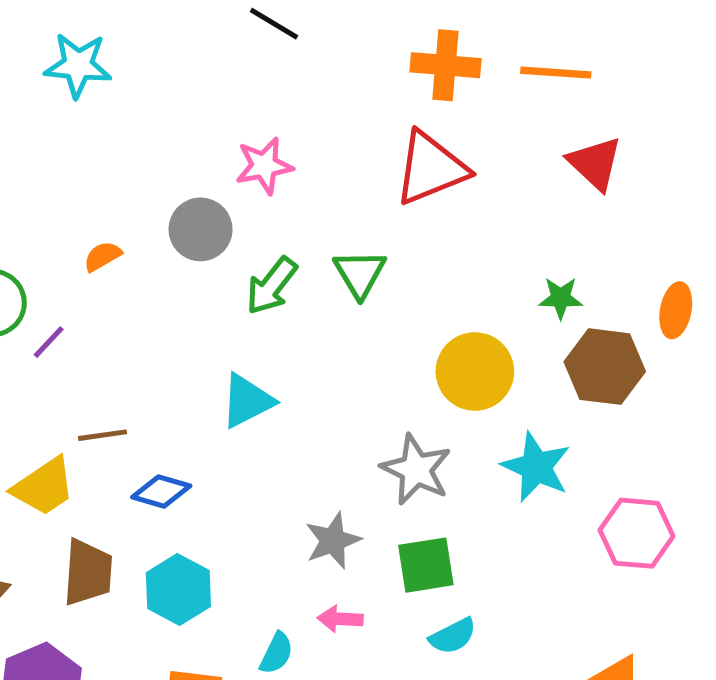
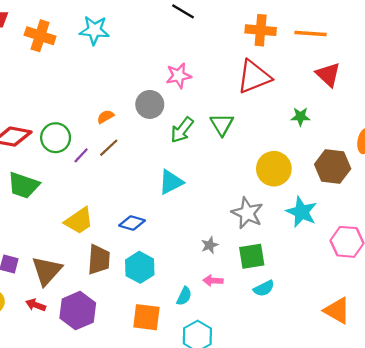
green star: (561, 298) -> (300, 117), moved
brown line: (102, 435) -> (109, 148), moved, turned -35
gray star: (333, 541) -> (210, 245), size x0.7

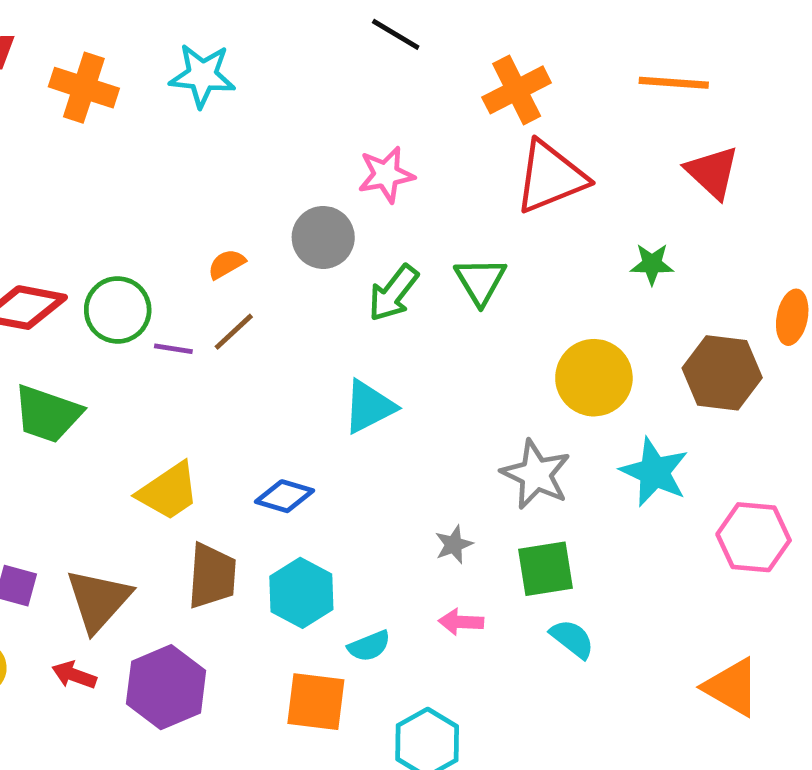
orange cross: (261, 30) -> (517, 90), moved, turned -32
purple line: (81, 155) -> (173, 349), turned 56
cyan semicircle: (264, 288) -> (572, 639), turned -115
cyan semicircle: (184, 296) -> (369, 646), moved, turned 42

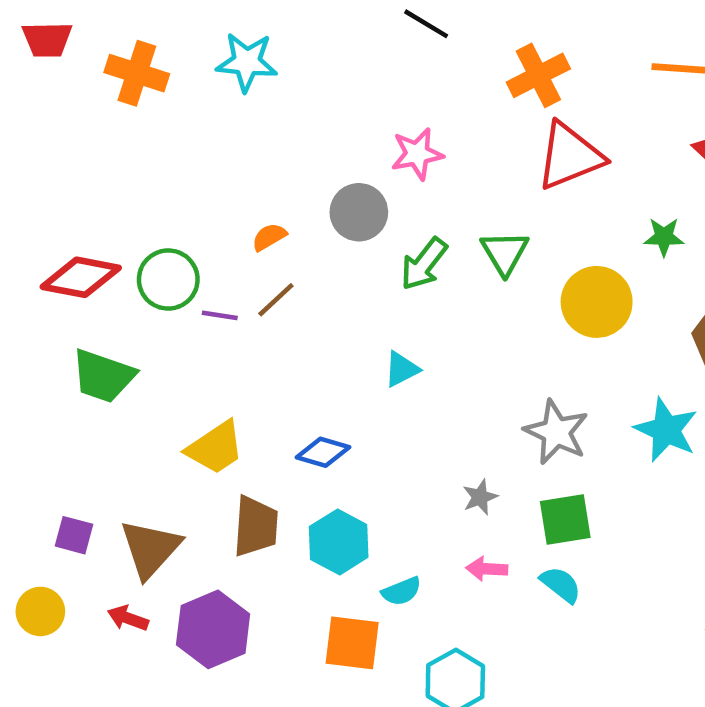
yellow circle: (594, 378) -> (597, 302), moved
cyan triangle: (369, 407) -> (401, 369), size x0.7
cyan semicircle: (572, 639) -> (561, 585), moved

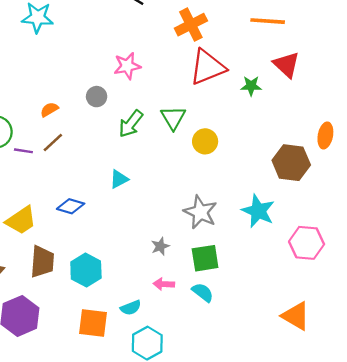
gray circle: (359, 212) -> (97, 97), size x0.7
green star: (664, 237) -> (251, 86), moved
yellow circle: (597, 302) -> (205, 141), moved, size x0.7
blue diamond: (323, 452) -> (71, 206), moved
cyan semicircle: (401, 591) -> (131, 308), moved

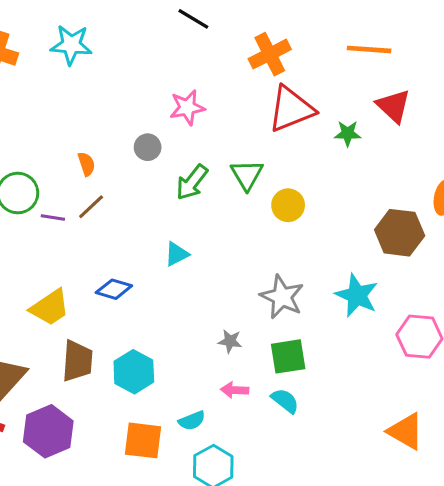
orange semicircle: (49, 110) -> (86, 164), turned 102
gray star: (160, 246) -> (230, 341), turned 30

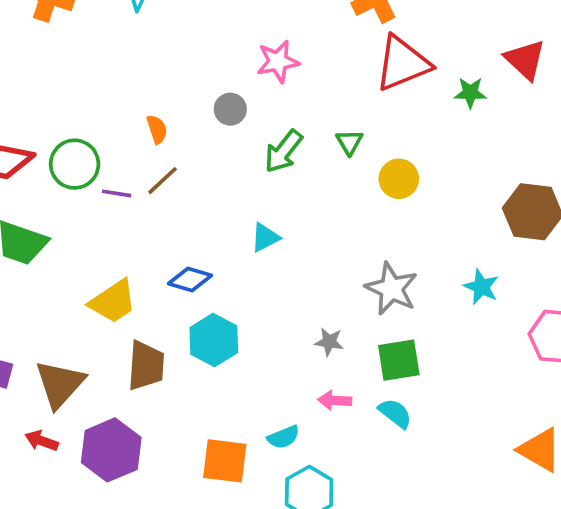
green triangle: (247, 175) -> (349, 142), size x0.7
cyan star: (357, 295) -> (481, 287), size x0.7
cyan hexagon: (134, 372) -> (214, 340), moved

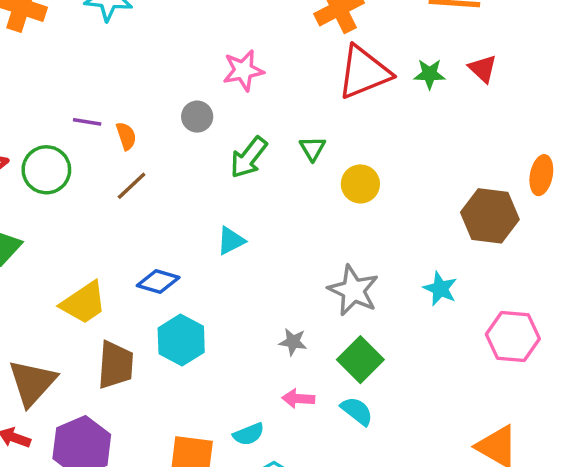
red triangle: (525, 60) -> (483, 69), size x0.7
green star: (470, 93) -> (430, 74), moved
purple line: (117, 193) -> (87, 122), moved
green square: (399, 360) -> (360, 360), turned -36

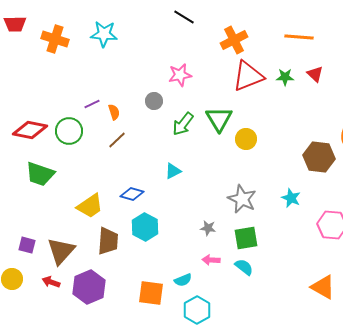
purple line: (87, 122) -> (92, 104), turned -35
green triangle: (312, 148) -> (219, 119), size x1.8
green square: (360, 360) -> (246, 238), turned 35

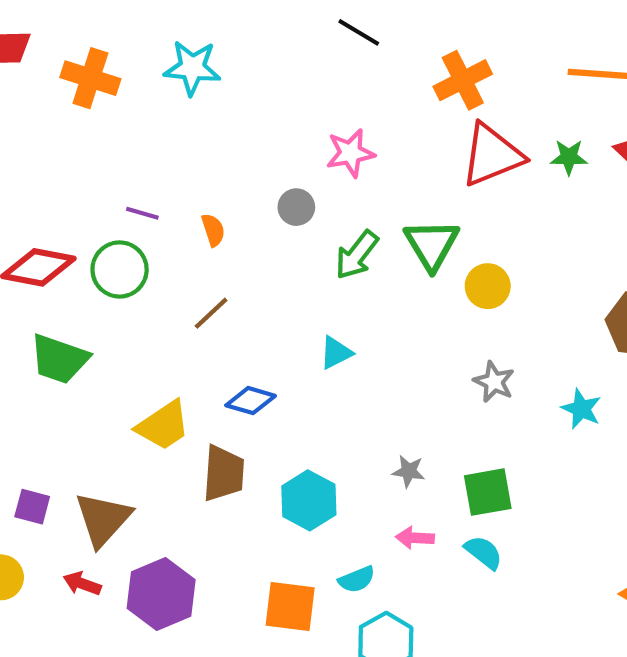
purple line: (92, 104) -> (142, 213), moved, turned 42
brown line: (117, 140) -> (211, 313), moved
gray star: (242, 199) -> (494, 382), moved, size x0.7
cyan hexagon: (145, 227) -> (309, 500), moved
brown trapezoid: (108, 241) -> (224, 473), moved

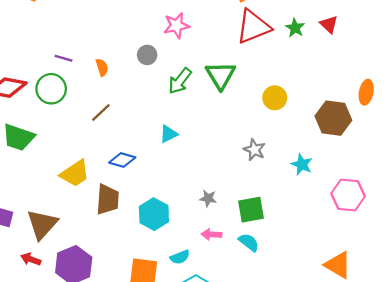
green star: (569, 157) -> (295, 28), turned 30
yellow circle: (488, 286) -> (275, 98), moved

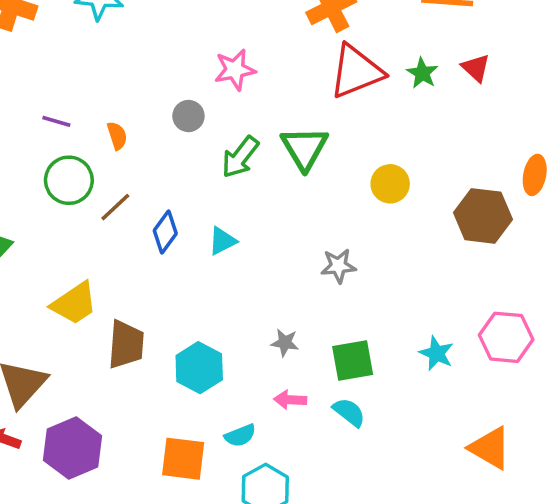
green circle: (51, 89) -> (69, 180), moved
gray star: (254, 150) -> (338, 266), moved, turned -30
blue diamond: (122, 160) -> (165, 232), moved, turned -70
cyan star: (302, 164) -> (437, 353), moved

